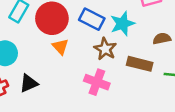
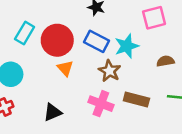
brown rectangle: (140, 64) -> (136, 100), moved
black triangle: (29, 83) -> (53, 112), moved

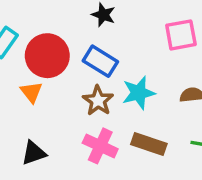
cyan star: (127, 46) -> (139, 93), moved
orange triangle: (65, 68) -> (31, 92), moved
brown star: (109, 71) -> (98, 101), moved

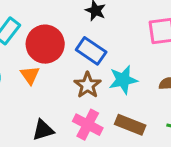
black triangle: (34, 153) -> (43, 130), moved

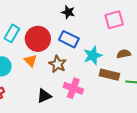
brown star: (88, 85) -> (58, 64), moved
brown rectangle: (130, 125) -> (109, 75), moved

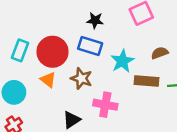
black star: (68, 12) -> (95, 20), moved

